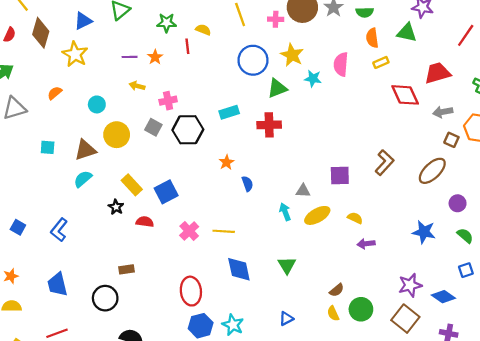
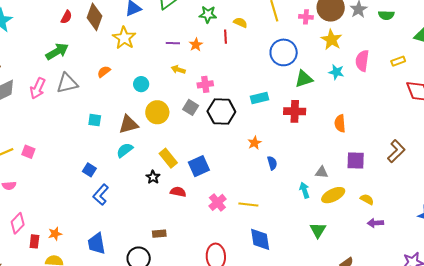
orange semicircle: (372, 38) -> (340, 123), moved
yellow star: (292, 55) -> (331, 40), moved
blue square: (18, 227) -> (89, 170), moved
green triangle: (287, 265) -> (318, 230), moved

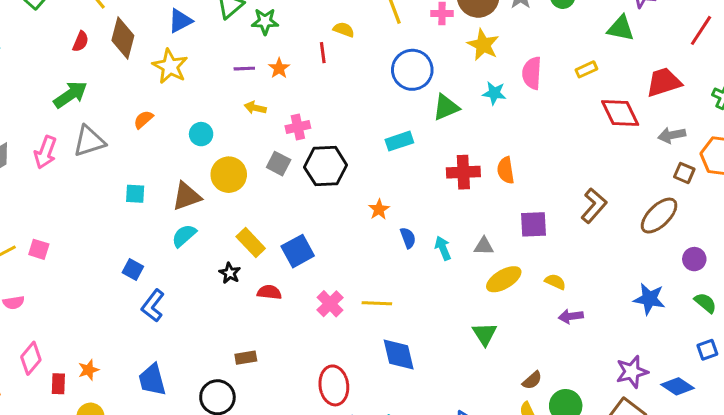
green star: (208, 14) -> (265, 21), moved
cyan rectangle: (259, 98) -> (399, 141), moved
red cross: (295, 111) -> (463, 172), moved
cyan arrow: (304, 190) -> (443, 248), moved

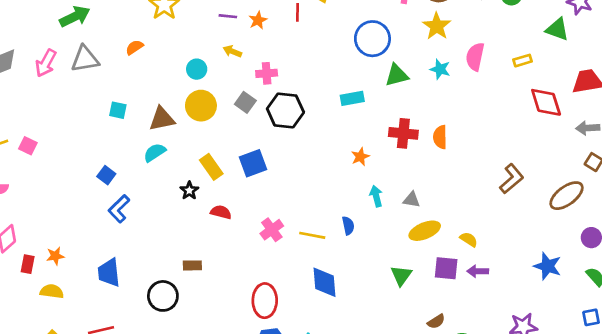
cyan circle: (201, 134) -> (197, 69), moved
orange star: (379, 209) -> (360, 157), moved
purple square: (533, 224) -> (446, 268), moved
blue semicircle: (408, 238) -> (348, 226), moved
blue square: (298, 251) -> (253, 163), moved

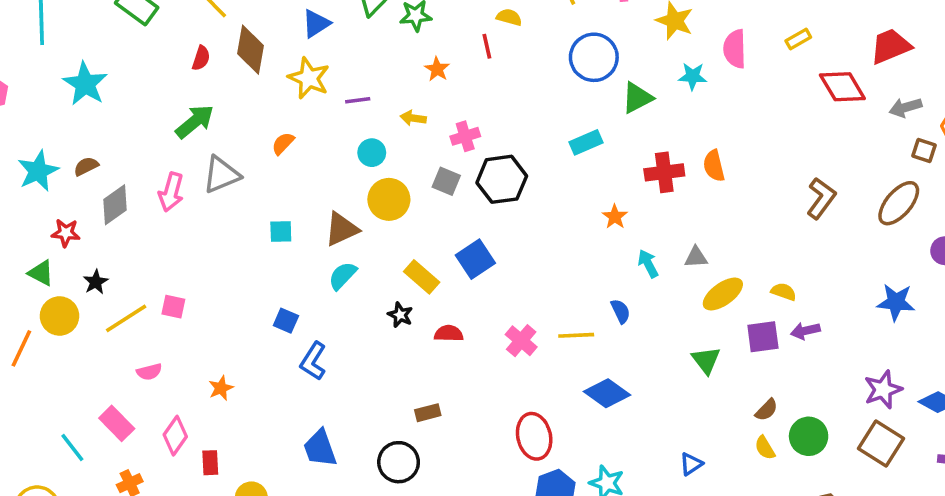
purple line: (228, 16) -> (358, 100), moved
orange star: (55, 256) -> (221, 388), moved
blue diamond: (324, 282) -> (607, 393), turned -36

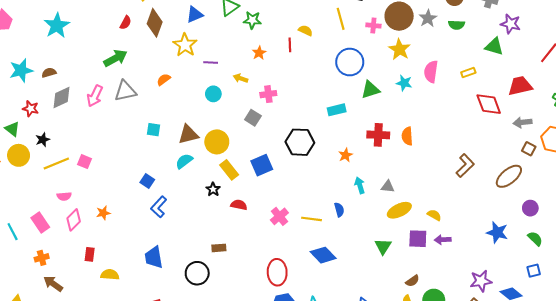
black hexagon: (502, 179) -> (300, 142), moved
yellow circle: (389, 199) -> (217, 142), moved
pink diamond: (175, 436) -> (74, 220), moved

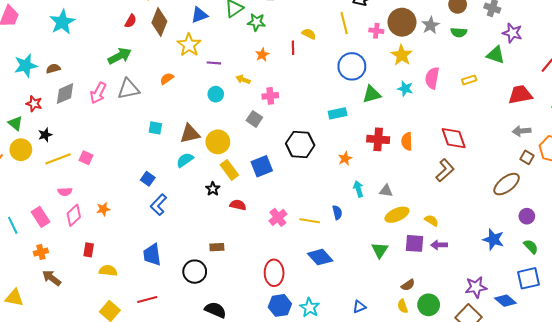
red diamond: (489, 104) -> (454, 138), moved
brown L-shape: (465, 166) -> (445, 170), moved
blue square: (534, 271) -> (528, 278), size x1.6

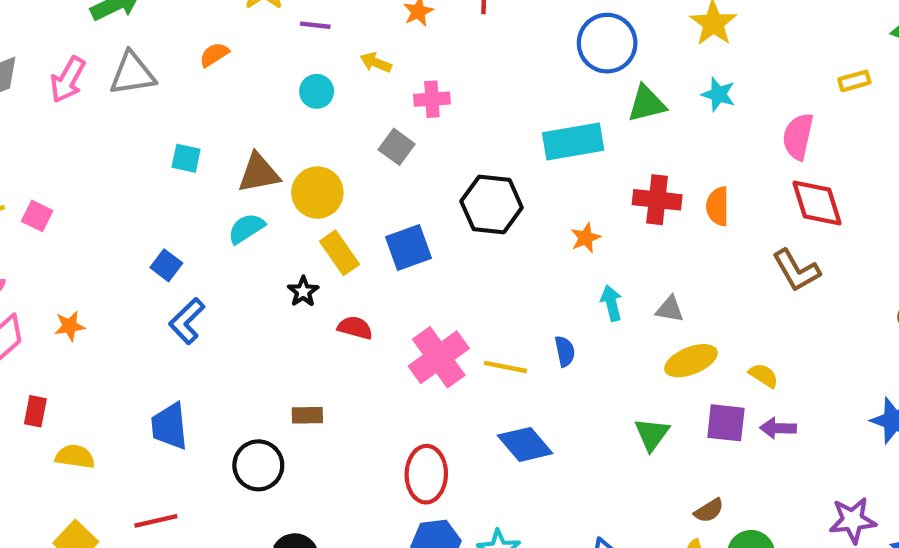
pink semicircle: (432, 78) -> (798, 137), moved
cyan rectangle: (338, 113) -> (573, 141), size x1.5
brown L-shape: (445, 170) -> (796, 270), turned 100
pink cross: (278, 217) -> (439, 357), size x1.5

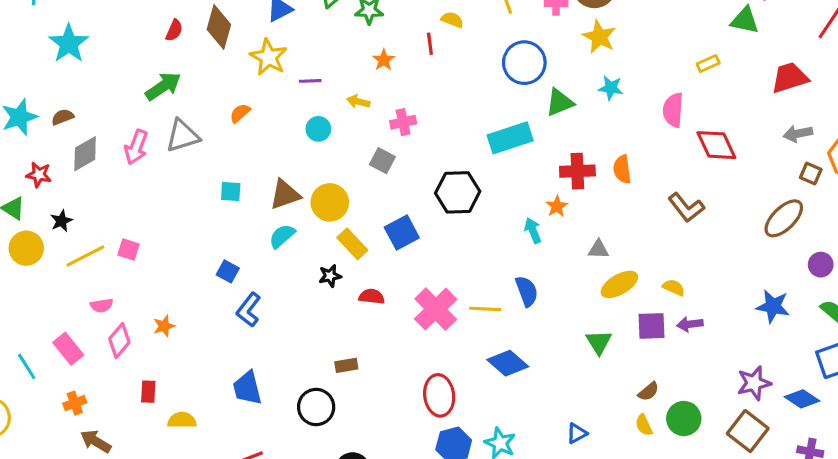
red diamond: (817, 203) -> (716, 145), moved
orange star: (586, 238) -> (557, 206), moved
black star: (303, 292) -> (330, 276), turned 30
cyan arrow: (611, 303) -> (533, 230), moved
blue semicircle: (565, 351) -> (527, 291), size x1.4

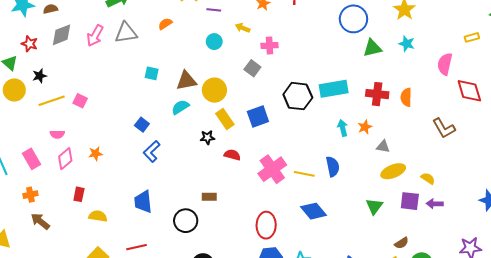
cyan rectangle: (510, 138) -> (334, 89), moved
orange star: (557, 206) -> (365, 127), moved

